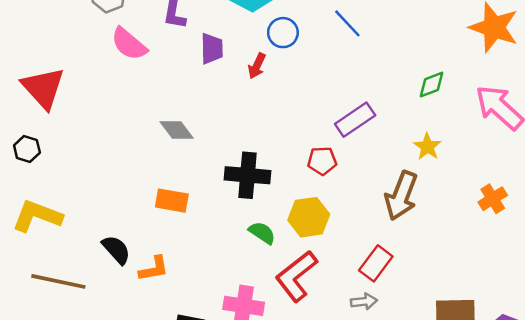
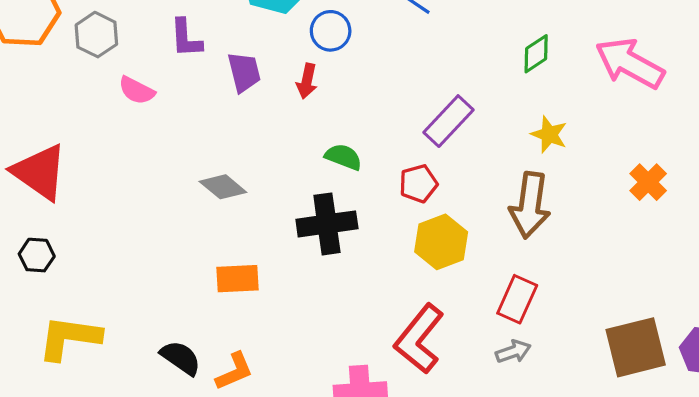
pink semicircle: (129, 44) -> (137, 90), size x0.7
yellow hexagon: (309, 217) -> (441, 242), moved
green semicircle: (262, 233) -> (343, 157), moved

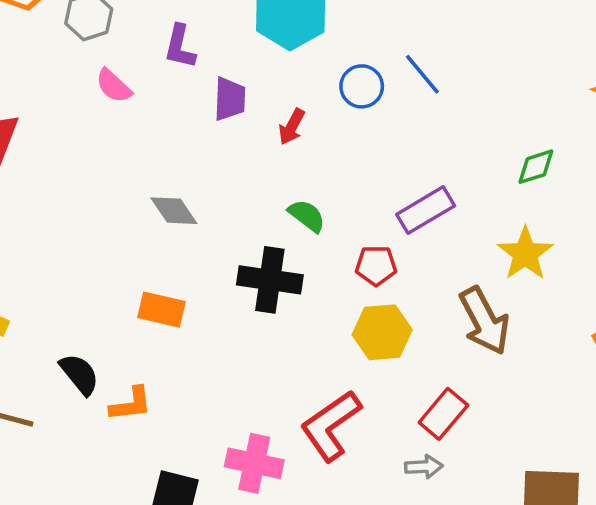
blue circle: (331, 31) -> (362, 86), moved
yellow star: (549, 134) -> (525, 254), size x1.4
brown arrow: (530, 205) -> (484, 321), turned -52

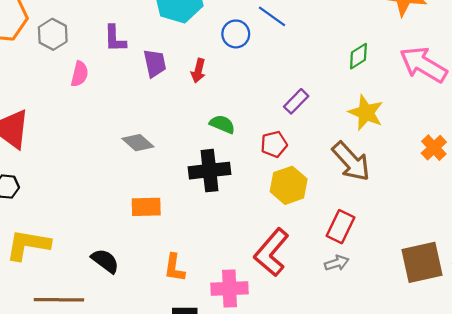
pink semicircle: (114, 86) -> (80, 74), turned -105
purple rectangle: (426, 210) -> (296, 101), size x0.7
orange L-shape: (131, 404) -> (174, 268), moved, turned 120

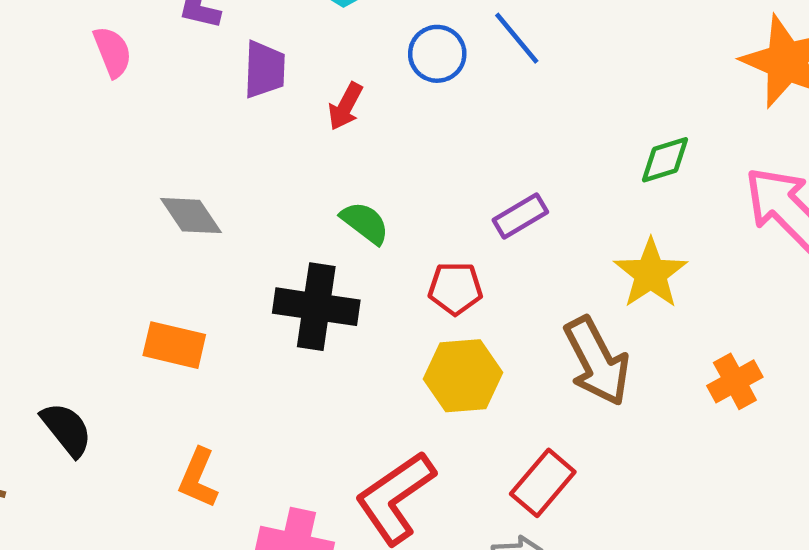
pink semicircle: (80, 74) -> (113, 52), turned -50
orange cross: (434, 148) -> (735, 381), moved

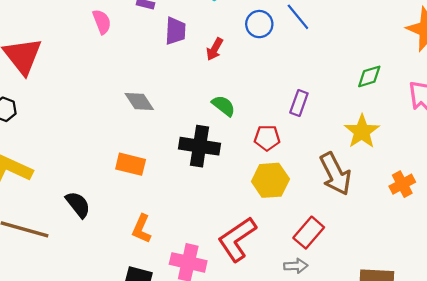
purple rectangle: (520, 216) -> (299, 103), turned -40

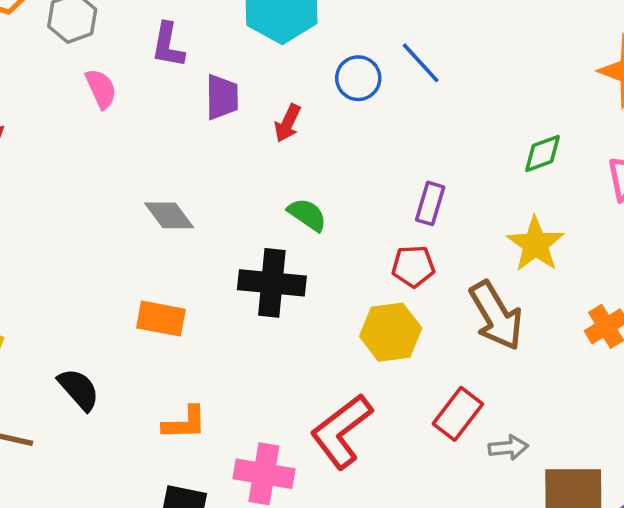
red pentagon: (267, 138) -> (413, 266), moved
orange L-shape: (142, 229) -> (185, 423), turned -112
gray arrow: (296, 266) -> (508, 448), moved

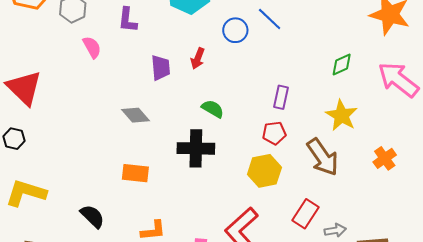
purple trapezoid: (222, 97) -> (161, 68), moved

